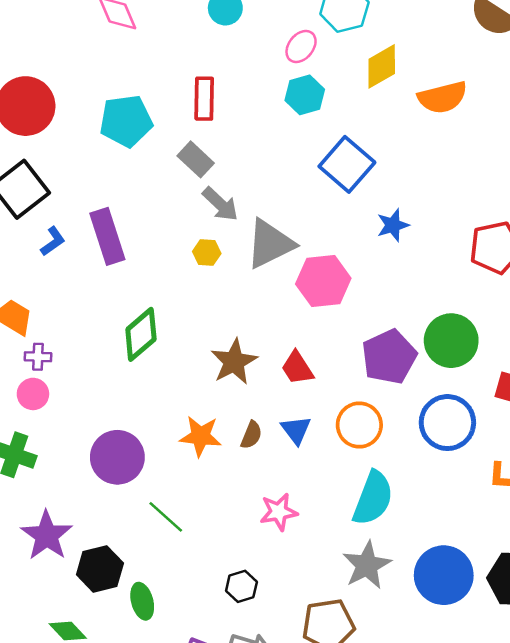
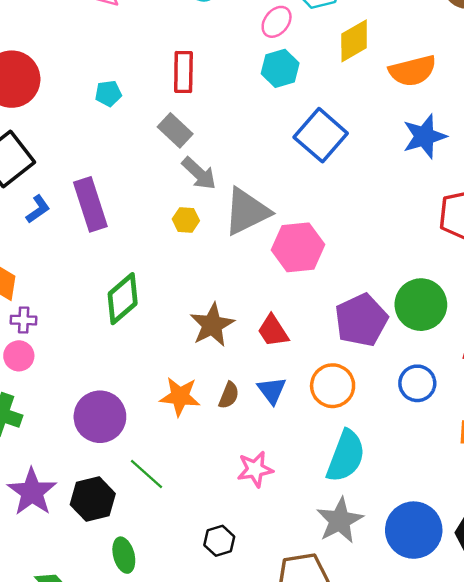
cyan pentagon: (126, 121) -> (108, 93), size x0.5
blue star: (393, 225) -> (424, 136), moved, size x1.4
blue circle: (447, 423) -> (417, 383), size x0.7
black hexagon: (100, 569) -> (93, 499), moved

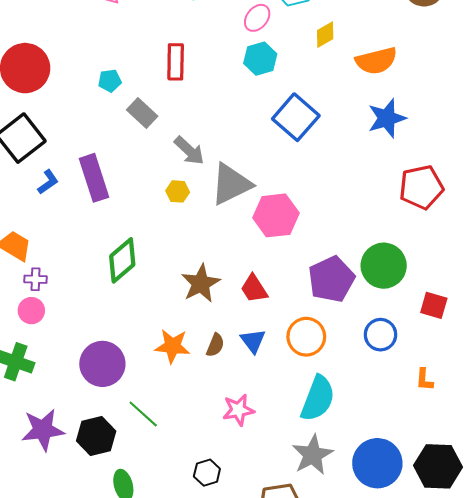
yellow diamond: (354, 41) -> (325, 35), size x0.7
gray rectangle: (175, 130) -> (142, 113), moved
purple star: (32, 492) -> (43, 430), turned 30

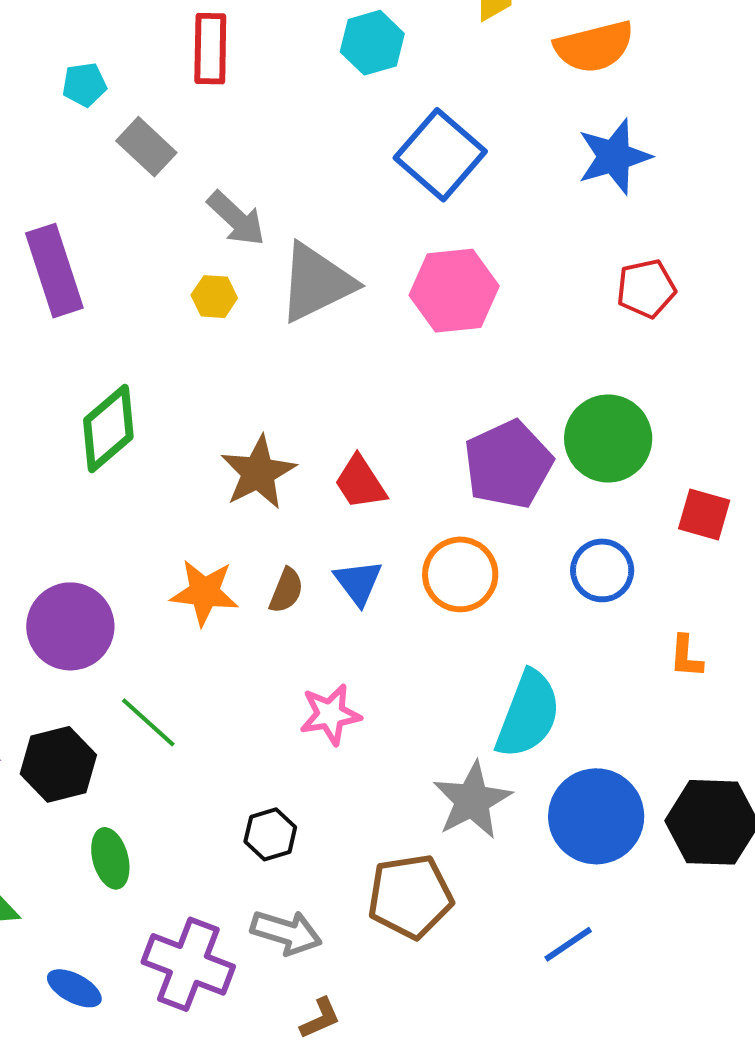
red pentagon: (421, 187) -> (646, 289), moved, size x0.7
pink hexagon: (276, 215) -> (454, 291), moved
cyan semicircle: (318, 398) -> (528, 714), moved

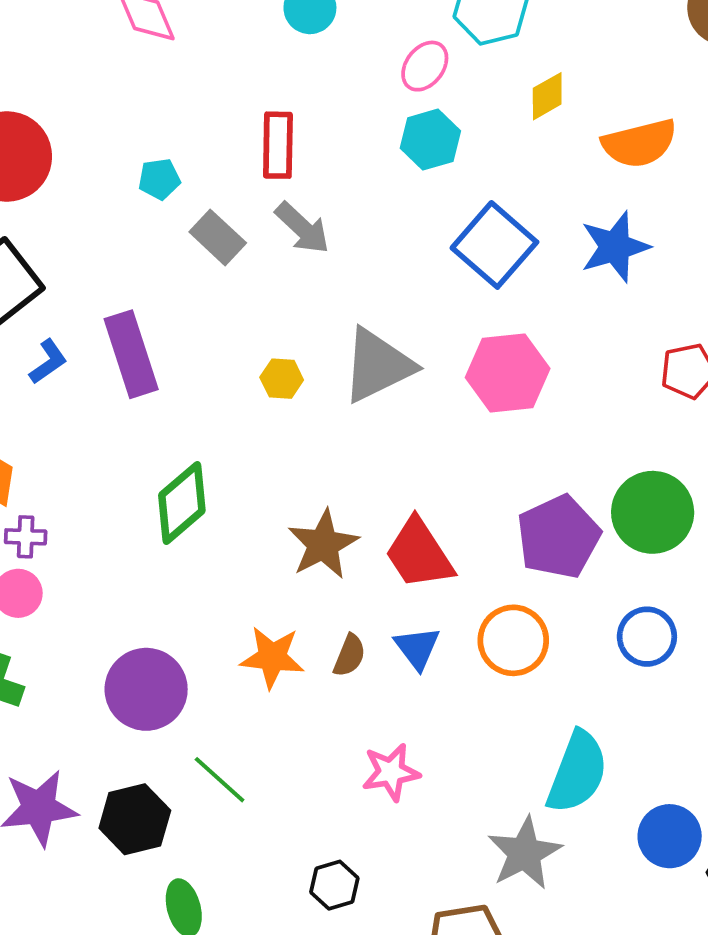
blue star: (614, 157) -> (615, 247), moved
gray arrow: (236, 219) -> (302, 228), moved
red trapezoid: (360, 482) -> (419, 554), size x1.4
blue circle: (596, 816) -> (670, 836), moved, size x0.7

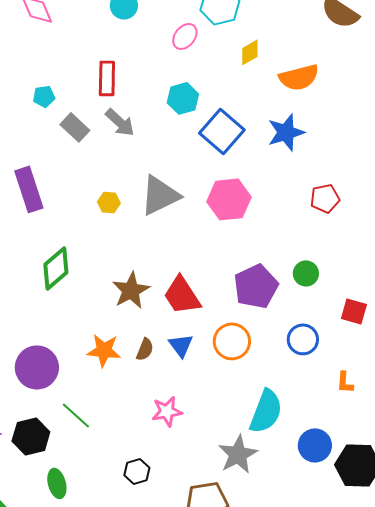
cyan hexagon: (430, 140) -> (183, 98), moved
green circle: (653, 512) -> (306, 273), size x0.6

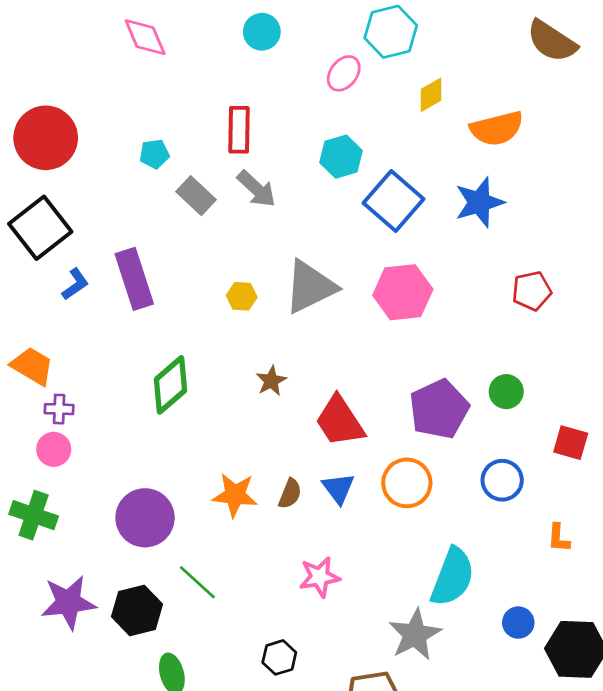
brown star: (131, 290) -> (271, 381), moved, size x0.6
blue circle: (315, 445) -> (518, 623), size x0.7

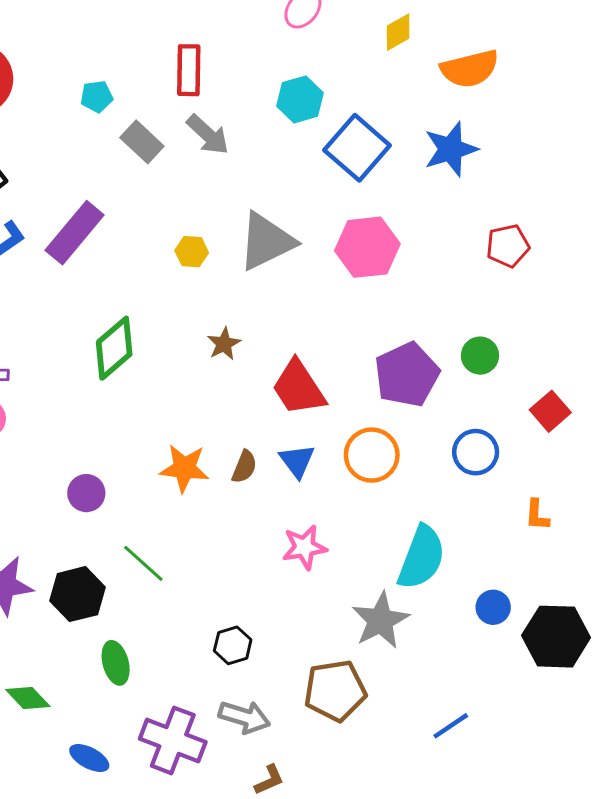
purple rectangle: (134, 279) -> (75, 233), turned 58
red square: (571, 443) -> (550, 411), turned 33
purple circle: (145, 518) -> (86, 493), size x0.6
pink star: (320, 577) -> (304, 547), moved

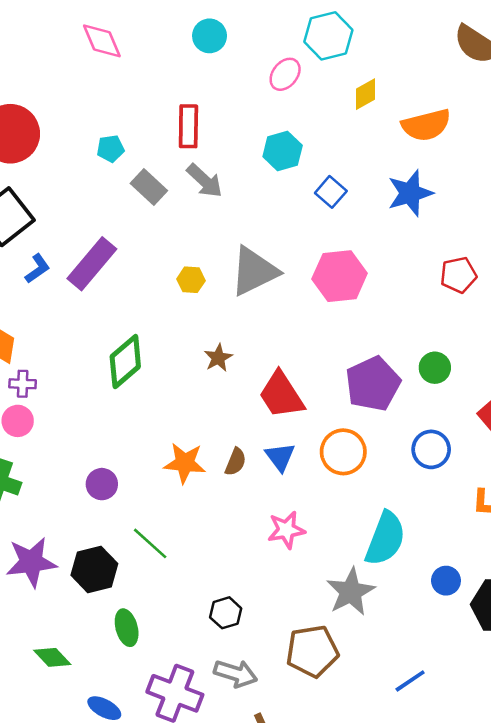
blue square: (357, 148) -> (331, 192), size x0.6

